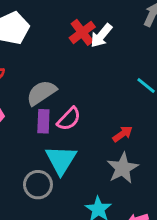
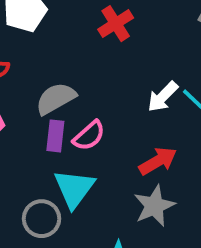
white arrow: (101, 36) -> (163, 97), moved
red arrow: (123, 134) -> (158, 161), size x1.4

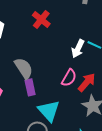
gray semicircle: (56, 99) -> (24, 68), turned 105
pink semicircle: (89, 136) -> (69, 78), moved

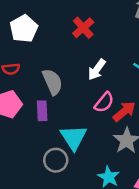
white arrow: (78, 49) -> (97, 70), moved
purple rectangle: (30, 87) -> (42, 111), moved

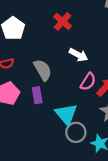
white arrow: (97, 70) -> (78, 55), turned -90
gray circle: (56, 160) -> (76, 132), moved

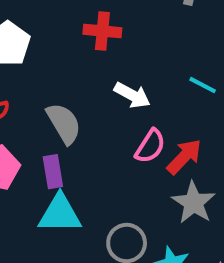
red cross: (63, 21) -> (102, 31), turned -36
cyan triangle: (66, 114) -> (60, 214), moved, turned -50

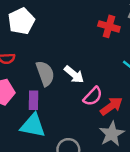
red cross: (102, 31) -> (109, 26), moved
white arrow: (132, 95) -> (74, 74), moved

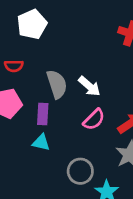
pink semicircle: (93, 96) -> (94, 119), moved
cyan triangle: (33, 126) -> (41, 142), size x0.6

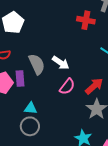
purple rectangle: (43, 114) -> (20, 78), moved
gray circle: (80, 171) -> (30, 126), moved

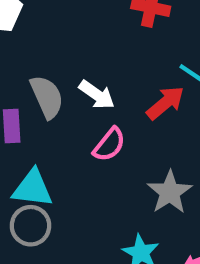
red arrow: (94, 86) -> (165, 103), moved
cyan triangle: (31, 108) -> (33, 188), size x1.5

